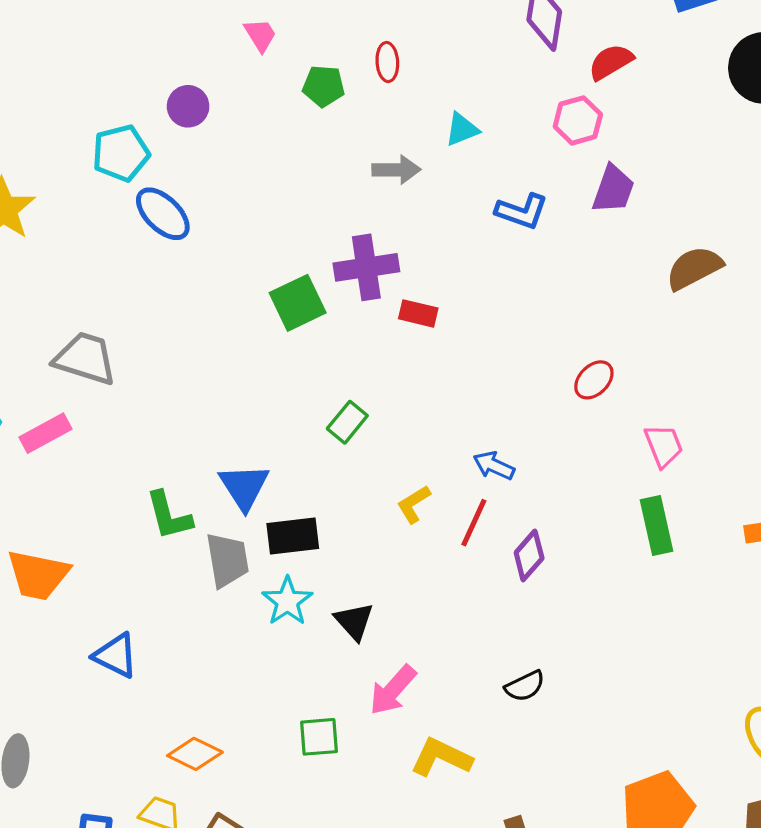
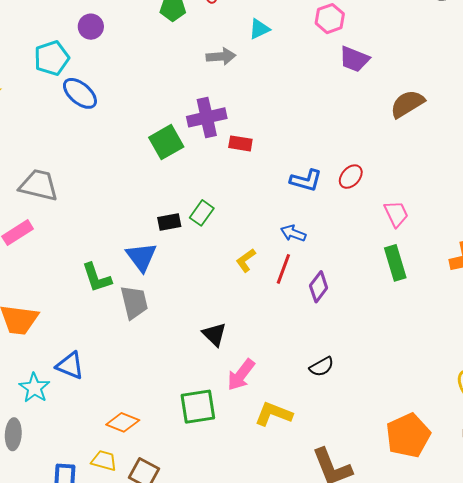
purple trapezoid: (613, 189) -> (354, 59), turned 96
blue L-shape: (522, 211) -> (306, 180), moved
black rectangle: (293, 536) -> (169, 222), moved, size x0.7
cyan star: (287, 601) -> (34, 388), moved
green square: (319, 737) -> (198, 407), size x1.4

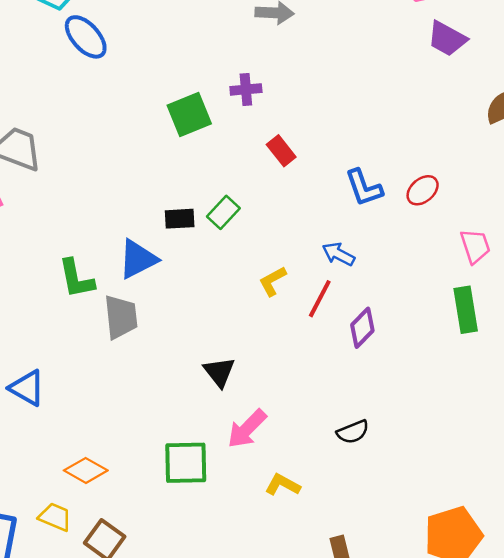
purple cross: (207, 117) -> (246, 89), size x0.6
red rectangle: (240, 143) -> (281, 151), moved, turned 35
blue L-shape: (306, 180) -> (364, 188), turned 48
blue triangle: (141, 257) -> (138, 259), turned 32
yellow L-shape: (273, 414) -> (283, 485), size x0.7

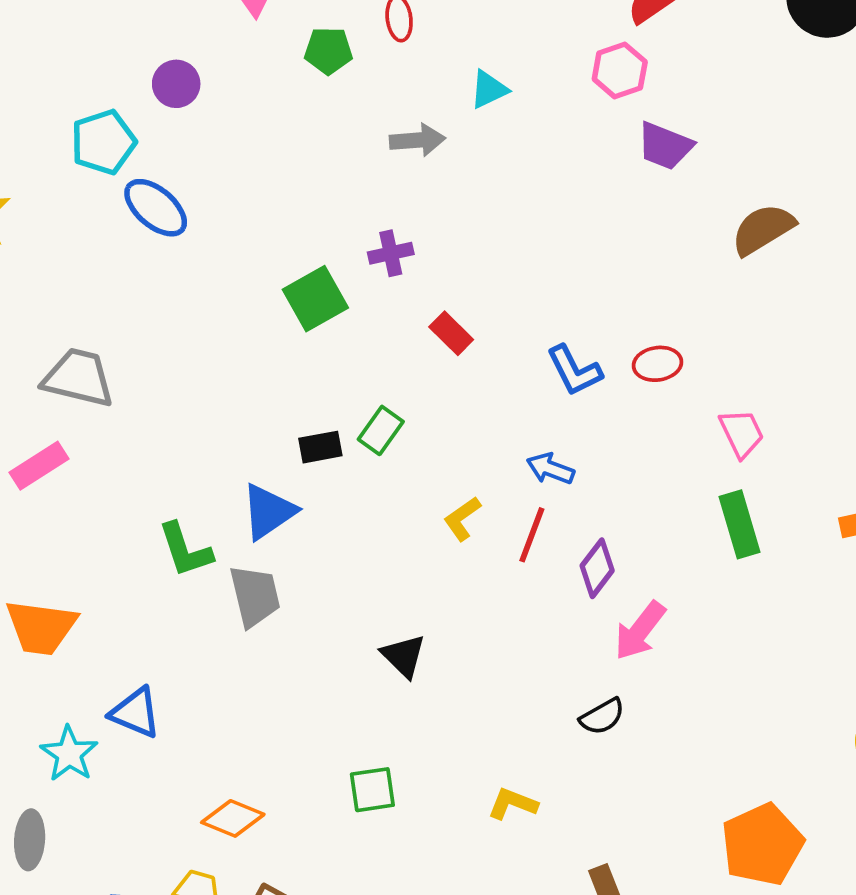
red ellipse: (423, 190) -> (658, 364), turned 40
pink arrow: (247, 429) -> (640, 631), moved
green square: (186, 463) -> (372, 790), size x0.7

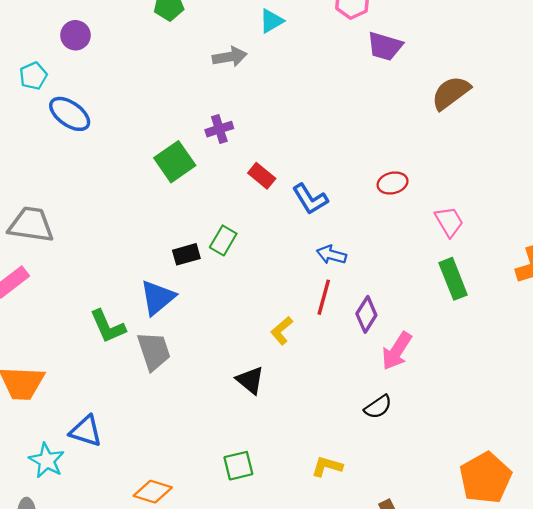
cyan pentagon: (103, 142) -> (33, 76), size x0.7
blue L-shape: (574, 371) -> (310, 199), moved
yellow L-shape: (462, 519) -> (282, 331), moved

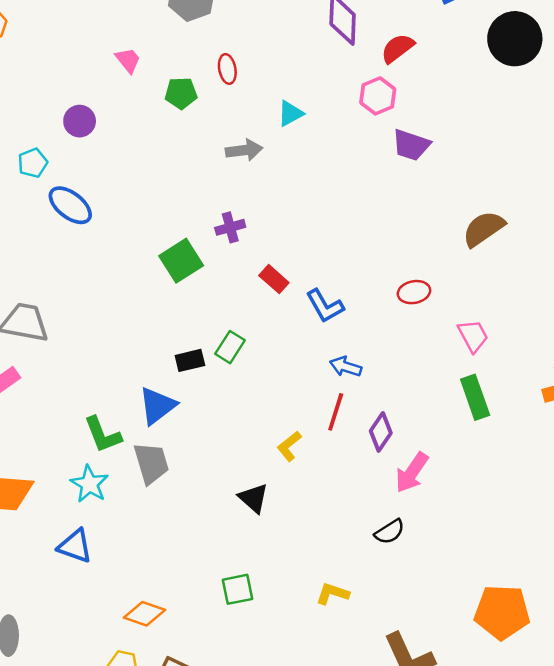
brown semicircle: (451, 93) -> (484, 229), moved
cyan star: (47, 461) -> (89, 484), moved
orange pentagon: (485, 478) -> (502, 612), turned 30

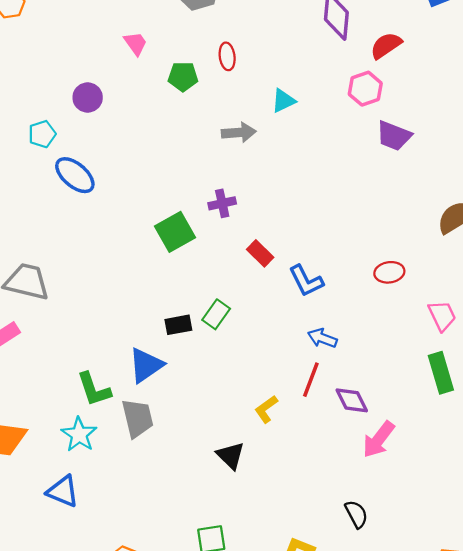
purple diamond: (381, 432) -> (352, 400), turned -64
black semicircle: (390, 532) -> (356, 514), moved, turned -88

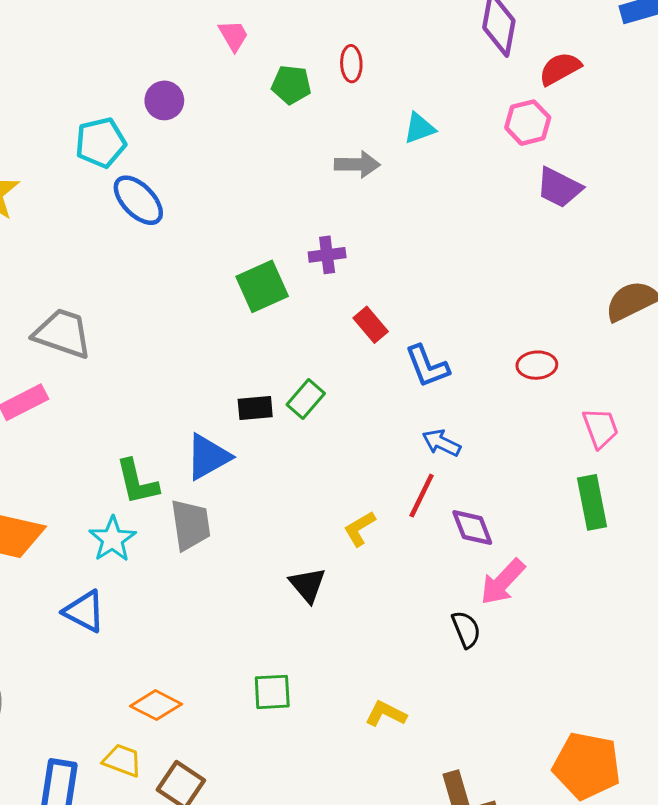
cyan pentagon: (42, 134) -> (101, 143), size x1.4
black semicircle: (356, 514) -> (466, 629), moved

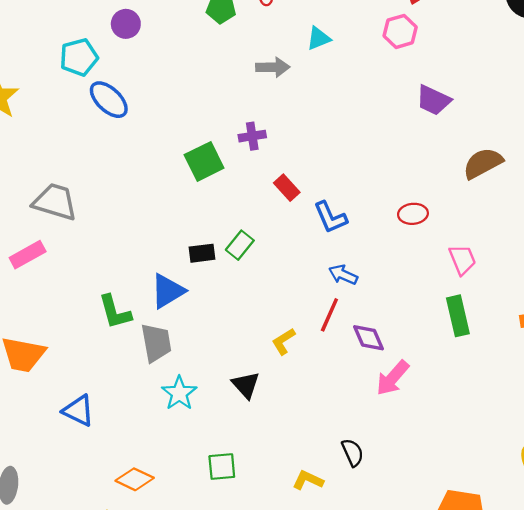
purple trapezoid: (559, 188) -> (433, 100), moved
cyan star: (112, 539) -> (179, 393), moved
black semicircle: (466, 629) -> (353, 453), moved

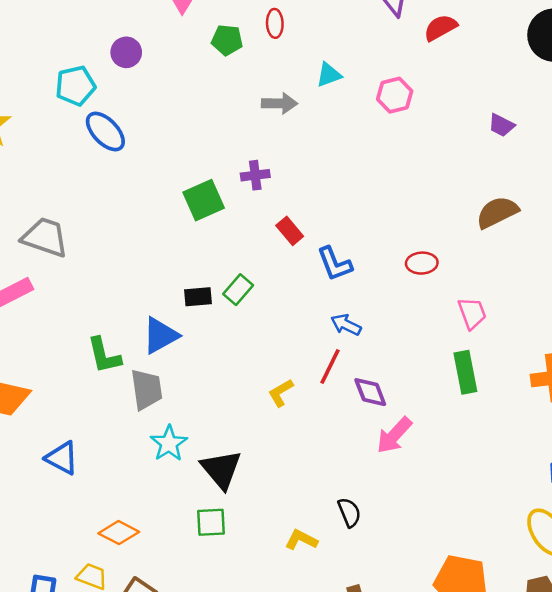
pink hexagon: (400, 31) -> (395, 95), moved
purple trapezoid: (433, 100) -> (501, 125), moved, size x0.7
black triangle: (246, 385) -> (221, 469), moved, size x1.4

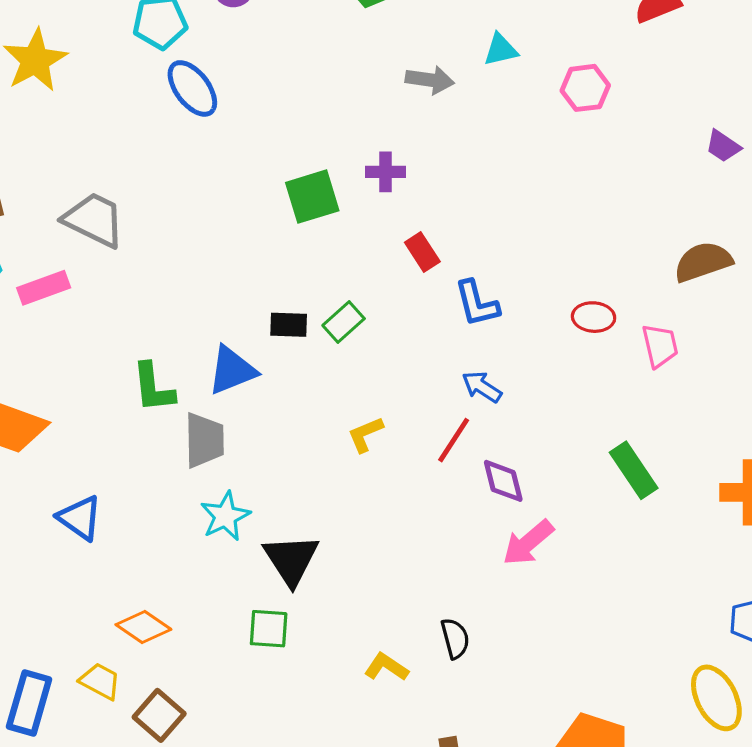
pink trapezoid: (472, 313) -> (660, 346), moved
green rectangle: (465, 372) -> (634, 470), turned -30
yellow L-shape: (281, 393) -> (365, 434), moved

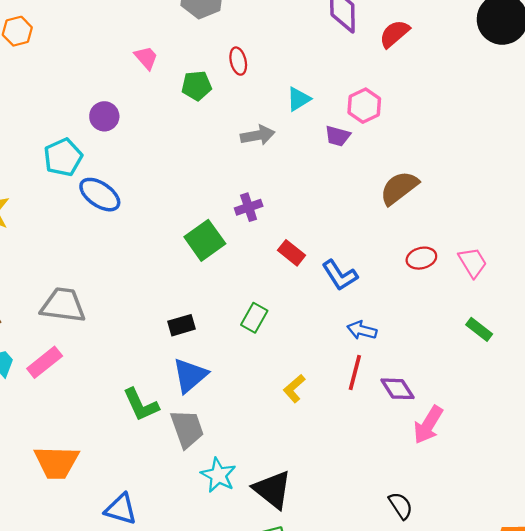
purple trapezoid: (723, 146) -> (338, 136), moved
brown semicircle: (703, 262) -> (399, 188), moved
black rectangle: (289, 325) -> (182, 325), moved
green rectangle: (634, 470) -> (479, 329), moved, size x0.7

